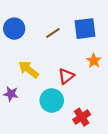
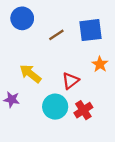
blue circle: (14, 29) -> (22, 18), moved
red cross: (82, 117) -> (83, 110), moved

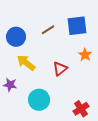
blue circle: (22, 18) -> (16, 37), moved
cyan circle: (55, 107) -> (39, 100), moved
red cross: (83, 110) -> (81, 109), moved

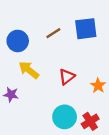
orange star: (85, 55) -> (98, 86), moved
cyan circle: (39, 100) -> (65, 117), moved

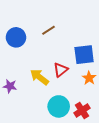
blue square: (86, 29) -> (84, 55), moved
yellow arrow: (29, 70) -> (39, 77), moved

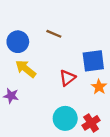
brown line: (48, 30) -> (54, 34), turned 56
yellow arrow: (39, 77) -> (26, 69), moved

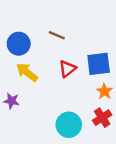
red triangle: (67, 78) -> (68, 69), moved
red cross: (91, 123) -> (102, 118), moved

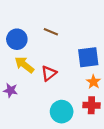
red triangle: (68, 69) -> (49, 73), moved
red cross: (102, 118) -> (91, 105), turned 35

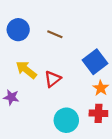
blue circle: (17, 39) -> (18, 30), moved
blue square: (88, 57) -> (95, 62), turned -30

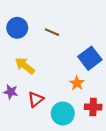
red triangle: (53, 79) -> (36, 99), moved
orange star: (101, 88) -> (77, 83), moved

